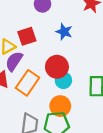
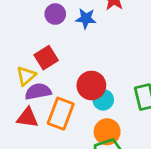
blue star: (64, 32) -> (86, 19), moved
purple semicircle: (14, 61) -> (38, 91), turned 60

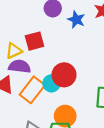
cyan circle: (103, 100) -> (51, 83), moved

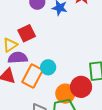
red circle: (64, 75) -> (81, 87), moved

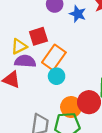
orange rectangle: (32, 76) -> (54, 57), moved

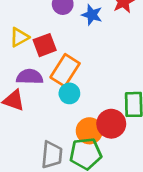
yellow triangle: (19, 46) -> (19, 37), moved

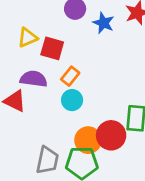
red square: (45, 45) -> (52, 48), turned 30
orange rectangle: (65, 70) -> (70, 76), size x0.6

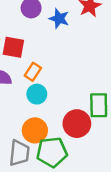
orange circle: (88, 140) -> (35, 130), moved

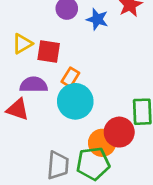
cyan circle: (37, 94) -> (75, 101), size x1.6
orange circle: (35, 130) -> (102, 143), moved

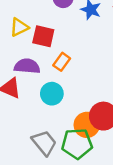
cyan circle: (75, 101) -> (52, 94), moved, size x0.7
gray trapezoid: (58, 165) -> (44, 143), turned -48

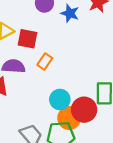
cyan circle: (52, 94) -> (60, 99), moved

